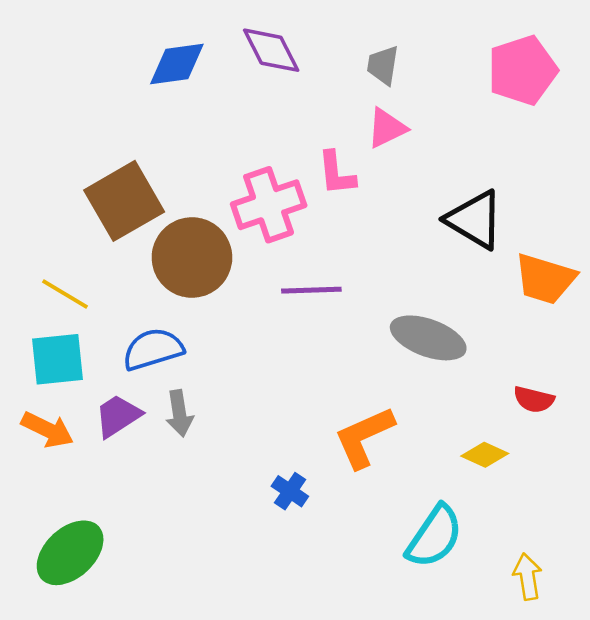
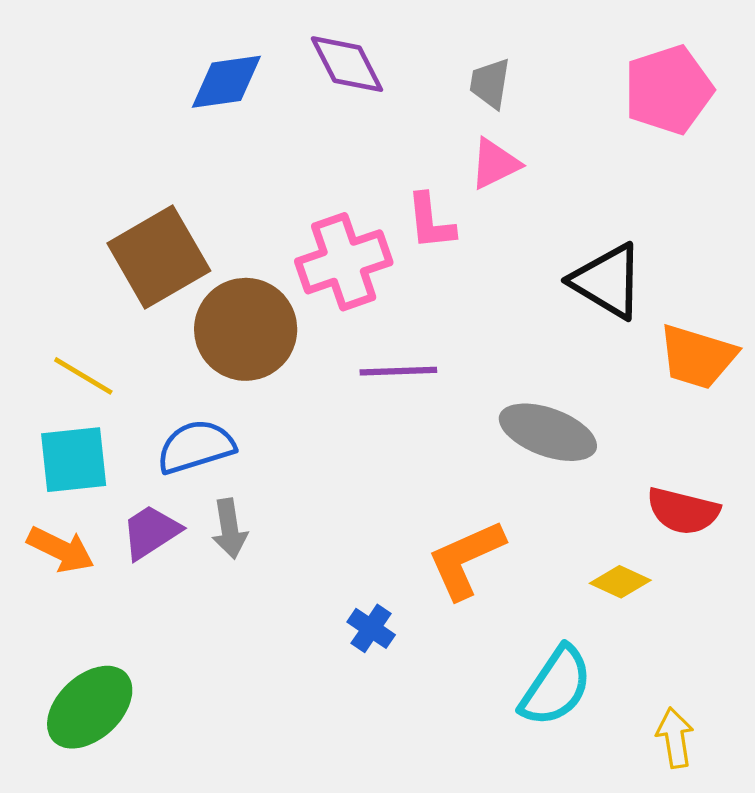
red semicircle: (534, 399) -> (683, 511), size x1.4

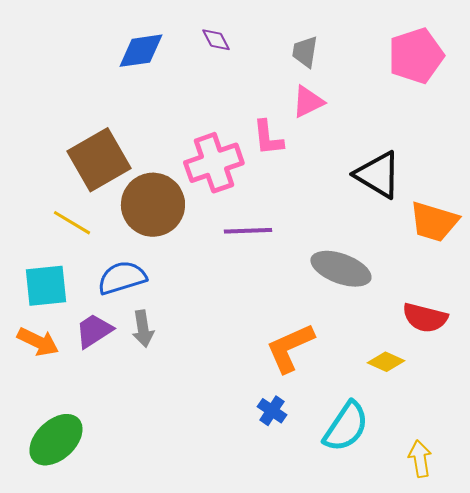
purple diamond: (347, 64) -> (216, 40), size x0.6
yellow line: (83, 376) -> (72, 223), moved
blue cross: (371, 628) -> (272, 411), moved

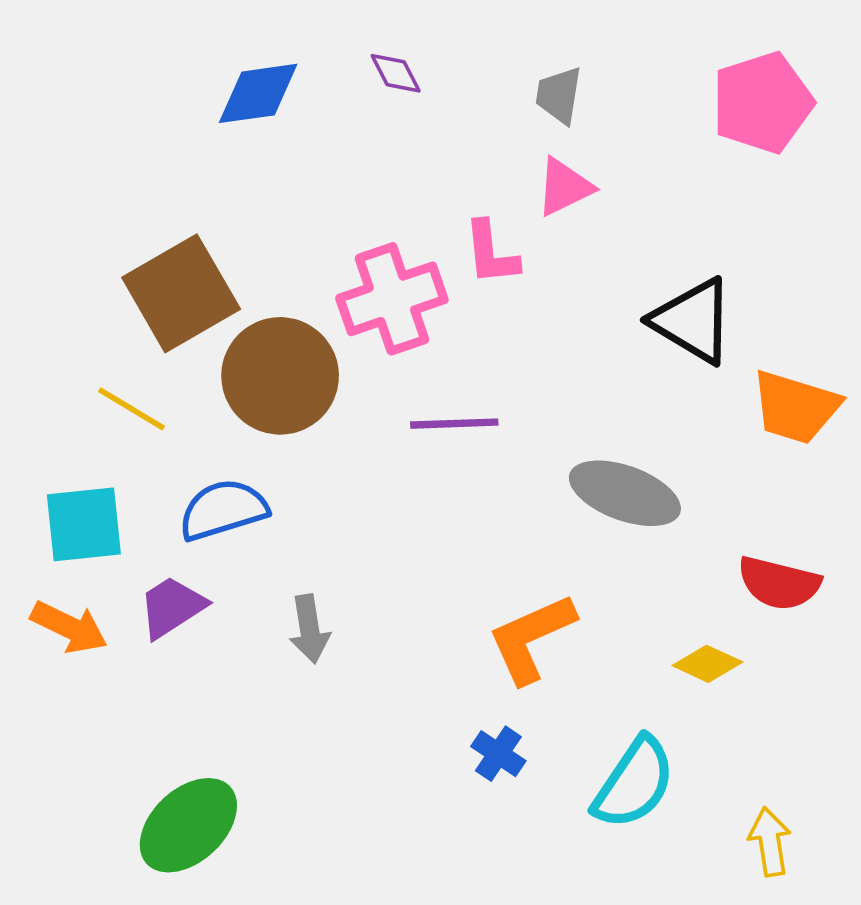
gray arrow: (143, 329) -> (309, 629), moved
green ellipse: (56, 440) -> (188, 825), moved

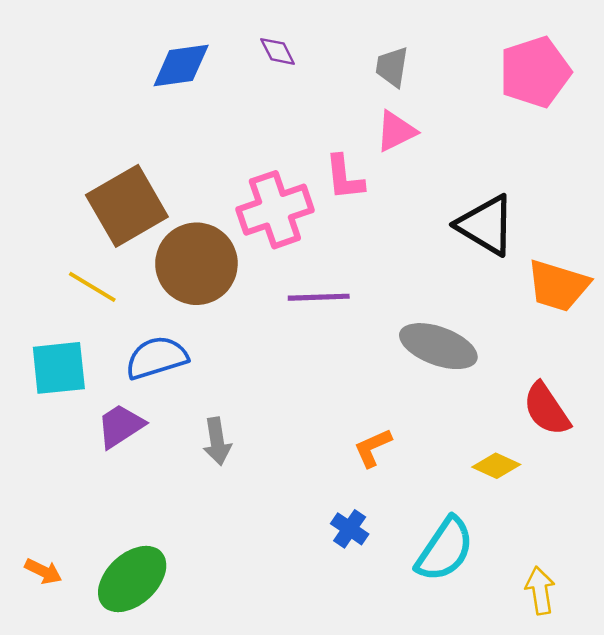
red semicircle: (779, 583) -> (546, 409), turned 42
orange arrow: (69, 627) -> (43, 571), moved, size x0.7
orange L-shape: (531, 638) -> (373, 448), size x0.6

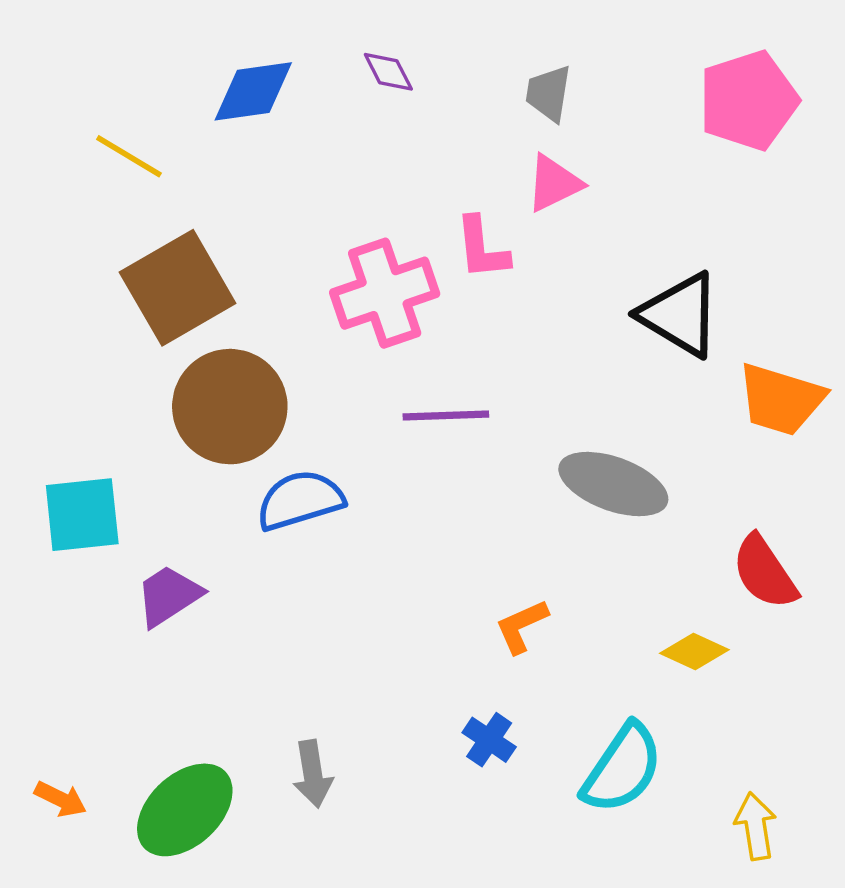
brown circle: (196, 264) -> (230, 407), moved
yellow line: (92, 287) -> (129, 156), moved
blue semicircle: (157, 358) -> (300, 500), moved
gray arrow: (217, 441) -> (313, 774), moved

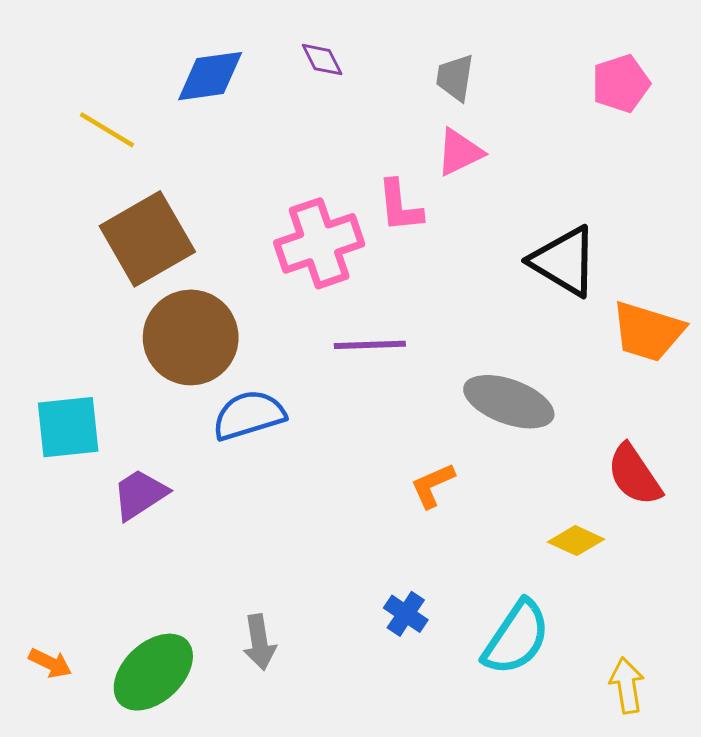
pink pentagon: (748, 100) -> (621, 84), size x0.7
orange L-shape: (522, 626) -> (433, 485), moved

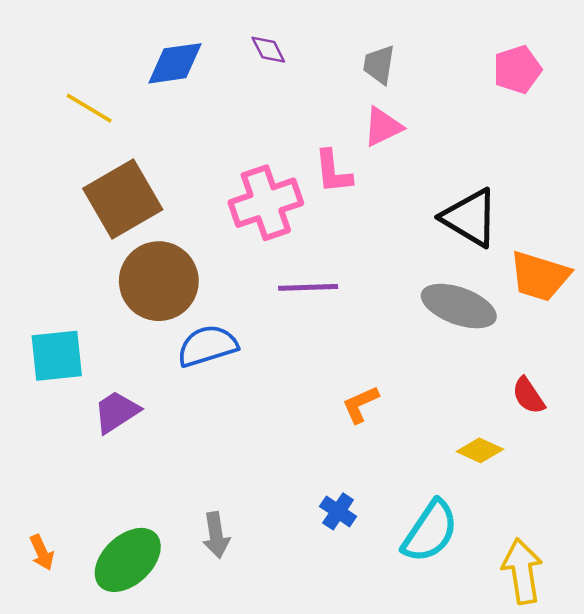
gray ellipse: (509, 402) -> (459, 306), moved
red semicircle: (634, 475) -> (528, 396), size x0.7
orange arrow: (50, 663) -> (42, 552), turned 40
yellow arrow: (627, 686) -> (522, 571), size x1.4

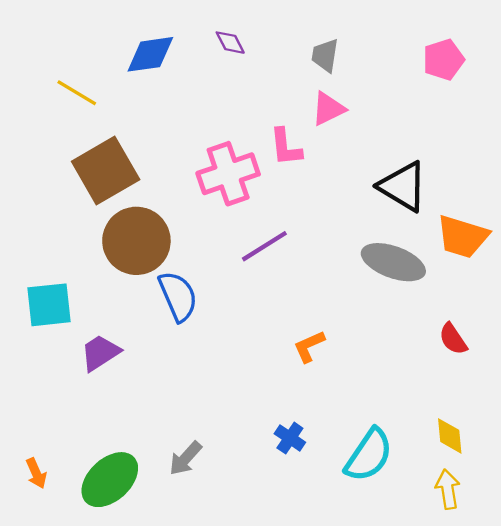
purple line: (308, 287) -> (264, 246), turned -30
blue semicircle: (207, 346) -> (178, 296), turned 84
yellow diamond: (480, 450) -> (450, 436), moved, turned 60
gray arrow: (216, 535) -> (185, 458), turned 51
yellow arrow: (522, 571) -> (448, 489), size x0.7

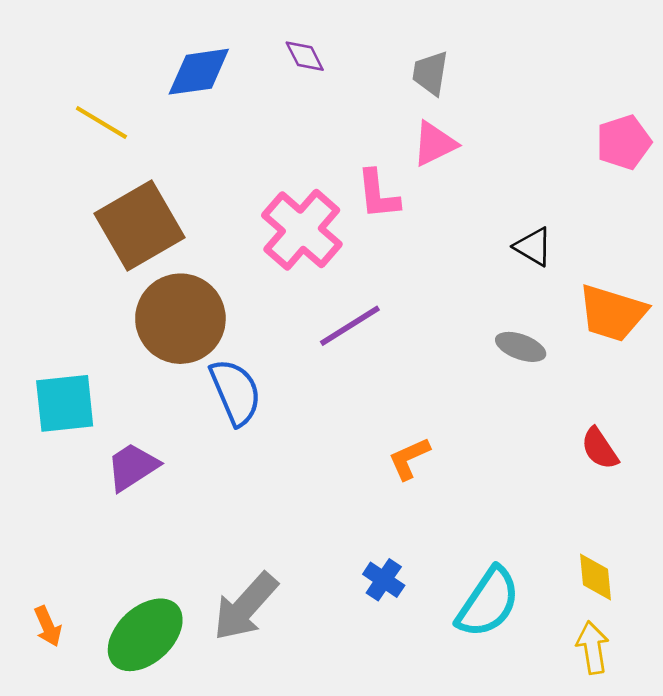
pink pentagon: (443, 60) -> (624, 142), moved
pink cross: (228, 174) -> (302, 230), turned -30
black triangle: (403, 186) -> (533, 247), size x0.6
gray ellipse: (393, 262) -> (521, 347), size x0.6
gray arrow: (185, 458) -> (245, 607), size x1.5

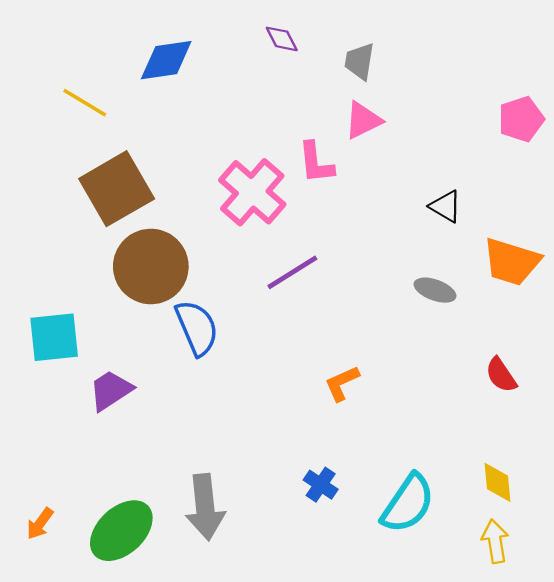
purple diamond: (305, 56) -> (282, 39), moved
gray arrow: (245, 607) -> (205, 507), turned -48
orange arrow: (48, 626) -> (40, 524), turned 60

